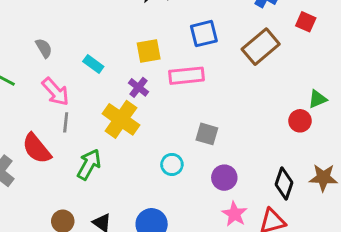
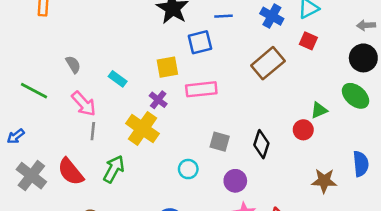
blue square: (204, 34) -> (200, 42), moved
red semicircle: (37, 148) -> (71, 172), moved
black diamond: (284, 183) -> (261, 144), moved

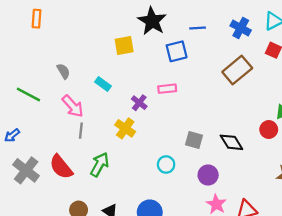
yellow square: (167, 67) -> (124, 45), moved
pink rectangle: (201, 89) -> (167, 89), moved, size x0.7
yellow cross: (142, 129) -> (125, 128), size x0.7
black diamond: (261, 144) -> (231, 142), turned -50

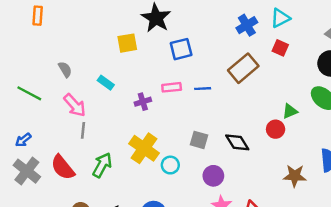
blue line: (198, 28) -> (203, 89), moved
blue cross: (241, 28) -> (247, 25), turned 30
purple cross: (139, 103) -> (143, 102), turned 35
yellow cross: (125, 128) -> (144, 148), moved, size x1.4
blue arrow: (12, 135) -> (23, 140), moved

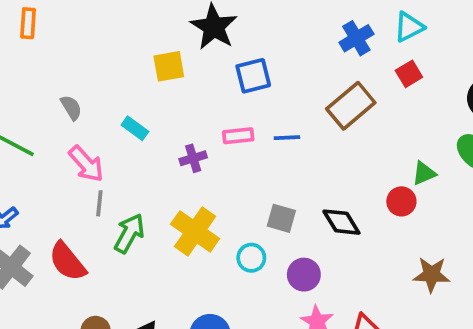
red square: (280, 48) -> (409, 74), turned 35
green arrow: (102, 165) -> (129, 233), moved
cyan circle: (170, 165) -> (251, 258), moved

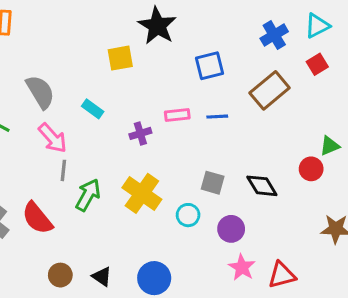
blue square: (253, 76) -> (210, 66), moved
gray semicircle: (71, 108) -> (40, 92), size x1.6

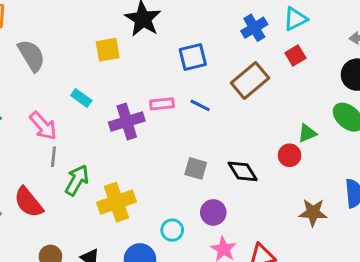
gray semicircle: (40, 92) -> (31, 56), moved
blue line: (217, 117) -> (200, 105), turned 30
purple cross: (140, 133) -> (127, 122), size x1.6
yellow cross: (142, 193) -> (116, 202), moved, turned 36
cyan circle: (188, 215) -> (172, 230), moved

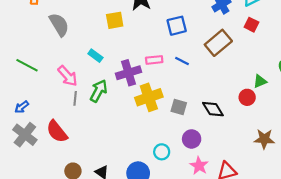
red square: (295, 56) -> (251, 25), turned -32
green arrow: (77, 180) -> (99, 91), moved
yellow cross: (116, 202) -> (149, 97), moved

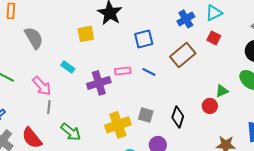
green arrow: (99, 91) -> (71, 132), moved, turned 100
yellow cross: (149, 97) -> (118, 125), moved
black diamond: (213, 109) -> (178, 117), turned 50

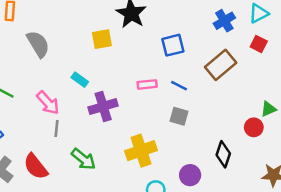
purple cross: (99, 83) -> (103, 107), moved
gray square: (146, 115) -> (179, 116), moved
black diamond: (178, 117) -> (223, 154), moved

